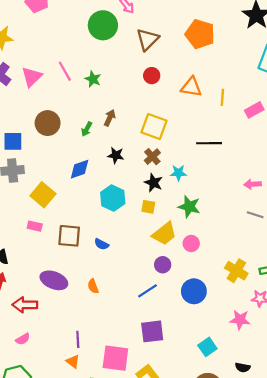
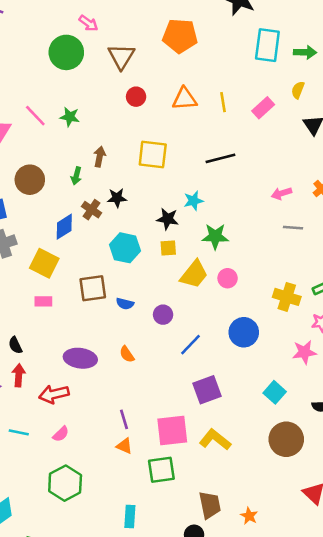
brown cross: (152, 157) -> (92, 210), moved
blue diamond: (80, 169) -> (64, 227), moved
brown square: (69, 236) -> (93, 288), moved
purple circle: (163, 265) -> (163, 315), moved

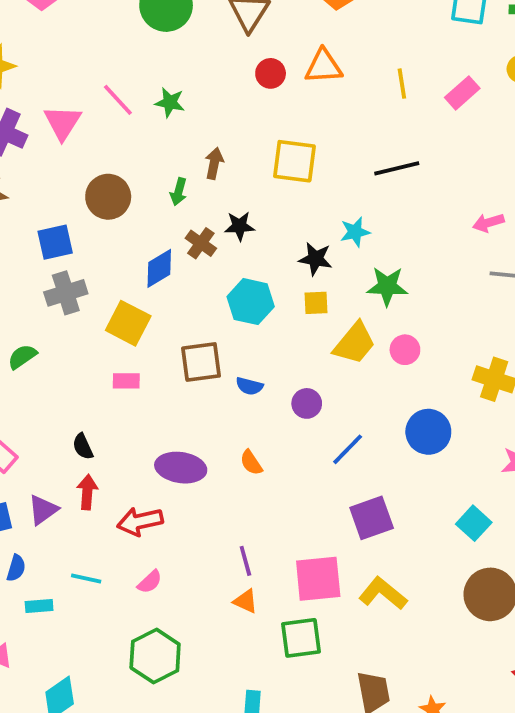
orange triangle: (185, 99) -> (324, 66), moved

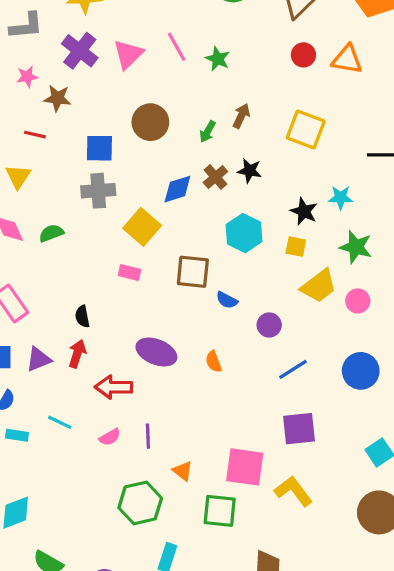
purple line: (245, 561) -> (148, 436), moved
green hexagon: (155, 656) -> (140, 503), moved

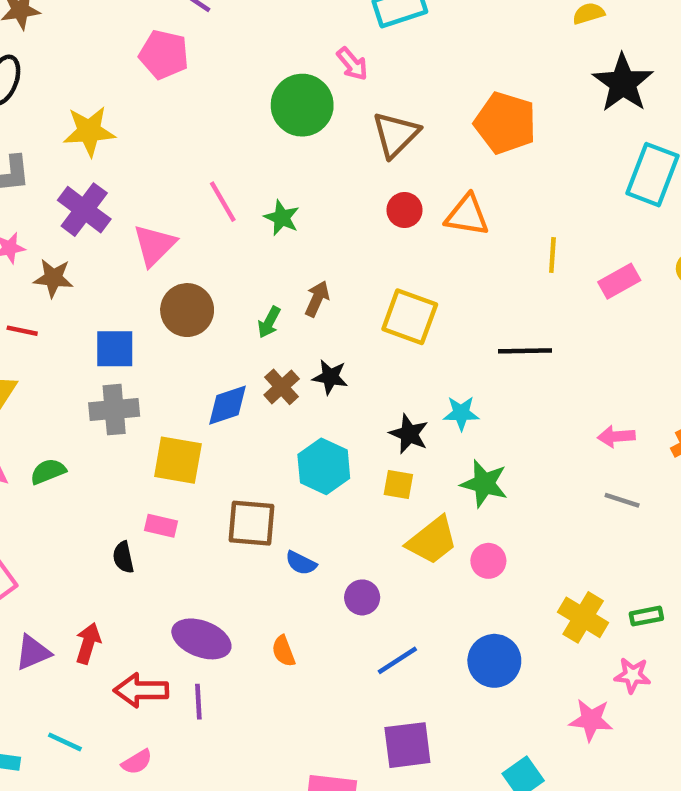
pink triangle: (128, 54) -> (154, 245), moved
yellow square: (142, 227) -> (178, 460), turned -30
black semicircle: (82, 316) -> (123, 557), moved
purple line: (148, 436) -> (198, 702), moved

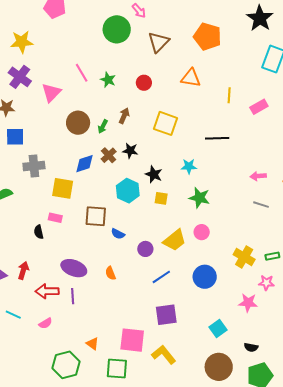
red circle: (405, 210) -> (144, 83), moved
brown circle: (187, 310) -> (78, 123), moved
blue square: (115, 349) -> (15, 137), moved
black star: (409, 434) -> (154, 174), moved
yellow trapezoid: (432, 540) -> (175, 240), moved

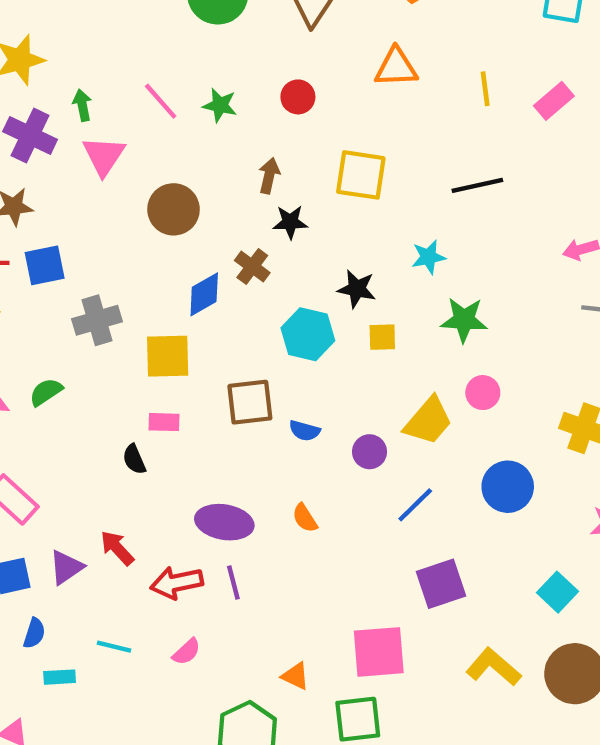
green arrow: (103, 126) -> (82, 105), moved, turned 152
black star: (130, 151) -> (290, 222), moved
red arrow: (23, 270) -> (117, 548), turned -48
yellow L-shape: (164, 355) -> (493, 667), moved

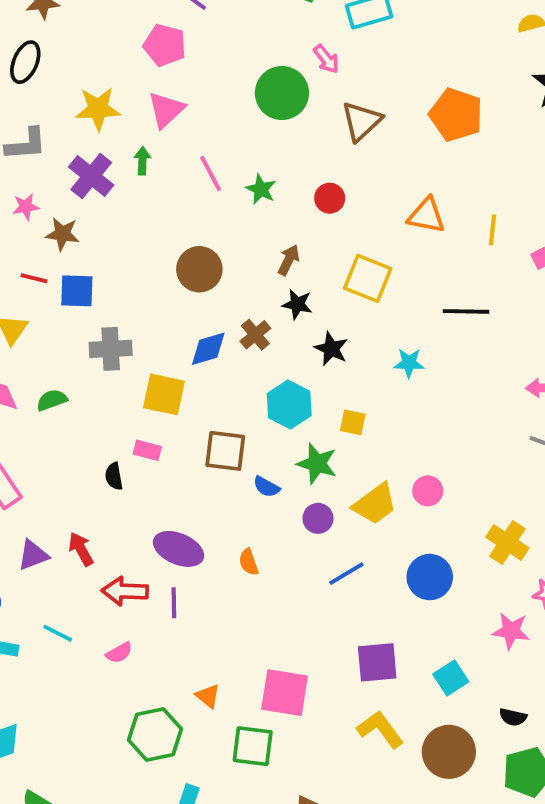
orange triangle: (396, 67) -> (426, 215), moved
pink triangle: (104, 156) -> (166, 110), moved
black star: (357, 289) -> (331, 349), moved
green star: (464, 320) -> (317, 464), moved
purple square: (441, 584) -> (377, 662), moved

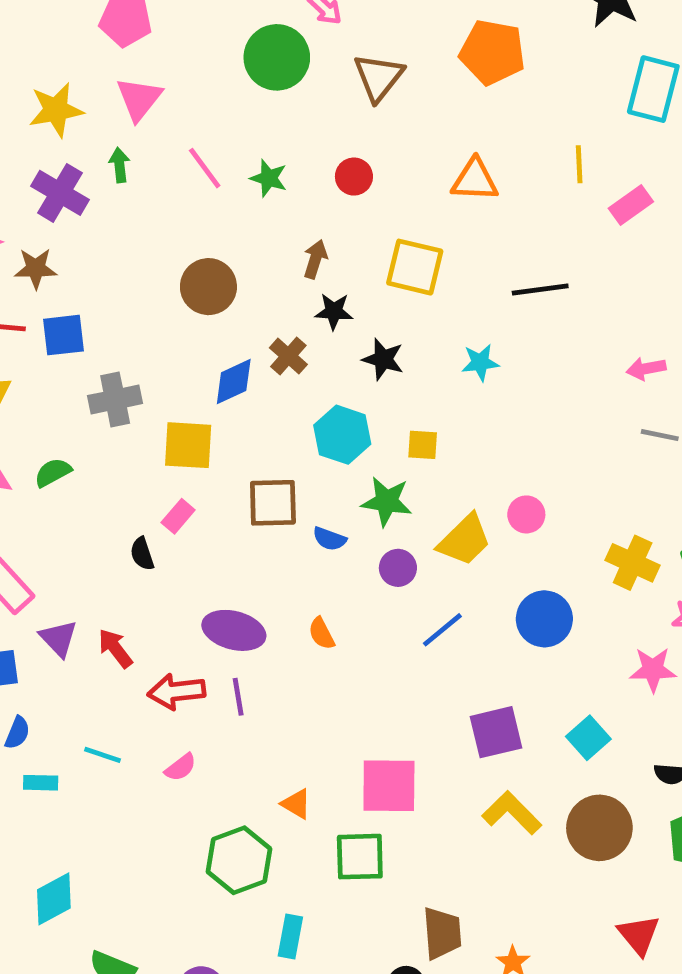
yellow line: (493, 230) -> (579, 164), moved
pink rectangle: (147, 450) -> (178, 516), turned -56
purple triangle: (33, 555) -> (58, 638), moved, turned -44

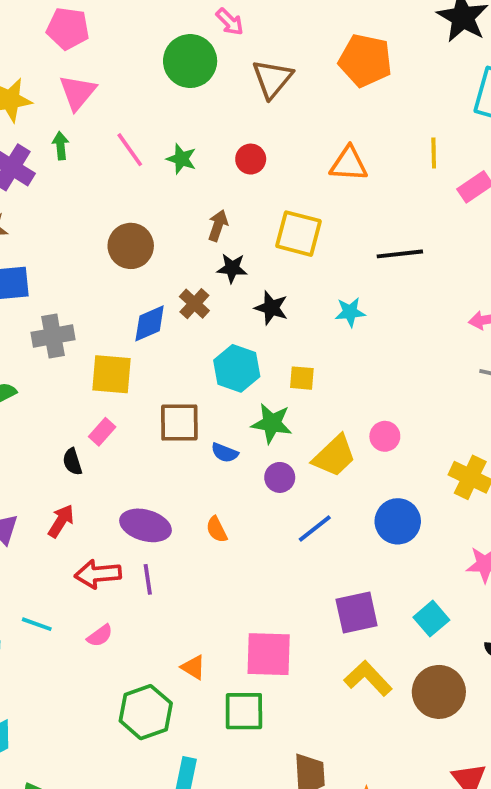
red arrow: (115, 648) -> (61, 521), moved, turned 68

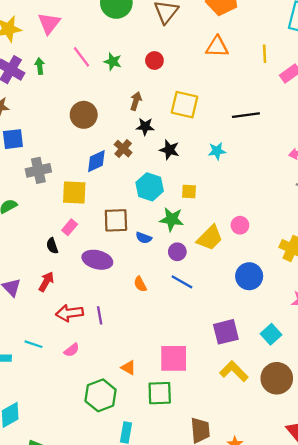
green arrow: (61, 146) -> (40, 66), moved
orange triangle: (349, 164) -> (217, 47), moved
purple ellipse: (146, 525) -> (97, 260), moved
blue line: (315, 529) -> (182, 282), moved, turned 70

